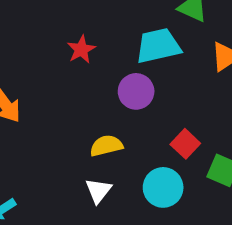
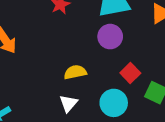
purple circle: (136, 91) -> (110, 37), moved

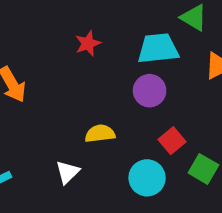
white triangle: (68, 103) -> (67, 172), moved

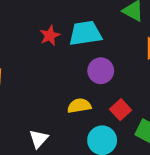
cyan trapezoid: (158, 49) -> (85, 33), moved
yellow semicircle: (100, 134) -> (79, 106), moved

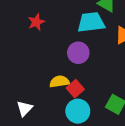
cyan trapezoid: (85, 33) -> (91, 22), moved
red square: (121, 110) -> (75, 89), moved

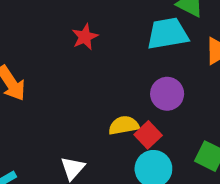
purple circle: (78, 53) -> (167, 94), moved

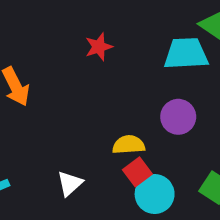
red square: (148, 135) -> (137, 172), moved

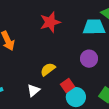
red star: (99, 47) -> (50, 22), size x1.5
yellow semicircle: (129, 145) -> (48, 69), moved, turned -35

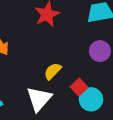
white triangle: (33, 90) -> (39, 99), size x1.6

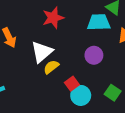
white triangle: (39, 99) -> (42, 52), moved

